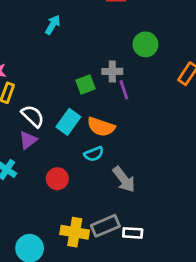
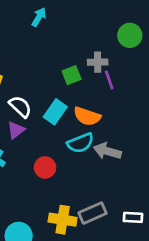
cyan semicircle: (94, 154) -> (80, 143), size x1.4
gray arrow: (124, 179) -> (107, 151), moved, turned 144
white rectangle: (133, 233) -> (133, 217), moved

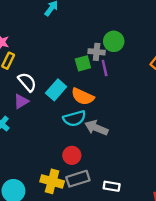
green circle: (130, 35) -> (114, 41), moved
green square: (72, 75) -> (83, 63), moved
red circle: (45, 167) -> (72, 155), moved

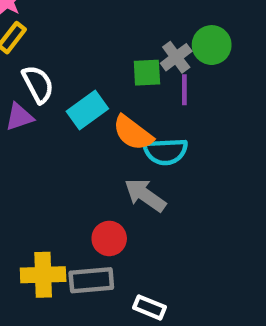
gray cross: (97, 52) -> (176, 57), turned 35
cyan semicircle: (74, 118) -> (166, 152), moved
red circle: (72, 155) -> (109, 238), moved
yellow cross: (52, 181) -> (43, 275), turned -30

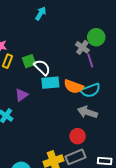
green square: (147, 73) -> (29, 61), moved
white semicircle: (38, 84) -> (42, 67), moved
cyan rectangle: (87, 110) -> (50, 83), turned 48

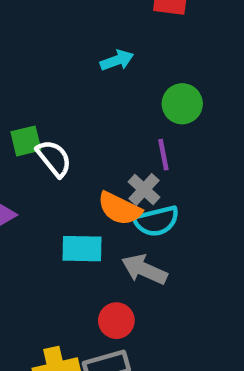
cyan arrow: (41, 13) -> (117, 60), moved, turned 32
gray cross: (82, 47) -> (144, 190), moved
cyan rectangle: (50, 83) -> (82, 249), moved

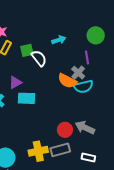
cyan arrow: (117, 60) -> (59, 40), moved
cyan rectangle: (82, 249) -> (27, 98), moved
gray arrow: (144, 269) -> (85, 128), moved

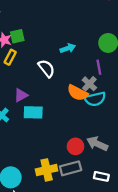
green square: (27, 50) -> (17, 36), moved

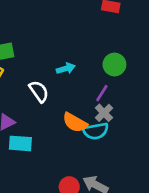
purple line: (99, 67) -> (102, 93), turned 40
gray cross: (89, 84) -> (104, 113), moved

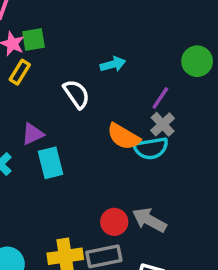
green circle: (114, 64) -> (197, 61), moved
cyan rectangle: (20, 143) -> (50, 163), turned 70

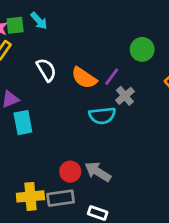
cyan arrow: (113, 64) -> (39, 21), moved, turned 60
gray cross: (163, 124) -> (125, 96), moved
orange semicircle: (123, 137) -> (84, 78), moved

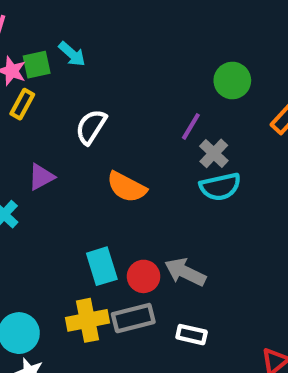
white semicircle: (46, 70) -> (91, 127), turned -110
orange semicircle: (84, 78) -> (127, 187), moved
cyan semicircle: (102, 116) -> (220, 187), moved
cyan rectangle: (23, 123) -> (102, 266), moved

